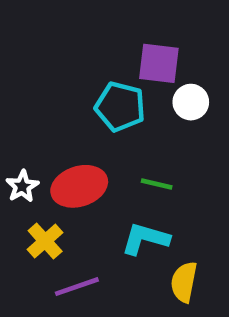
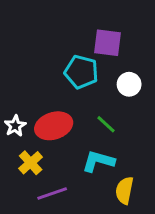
white circle: (191, 102) -> (129, 84), moved
green line: (157, 184) -> (106, 124), turned 30

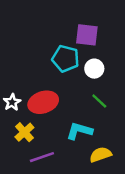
white circle: (129, 84) -> (94, 69), moved
green line: (106, 124) -> (99, 101), moved
yellow semicircle: (124, 190) -> (101, 155), turned 60

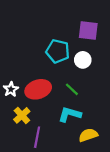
purple square: (87, 35) -> (88, 30), moved
green line: (99, 101) -> (72, 89), moved
purple line: (42, 157) -> (37, 137), turned -60

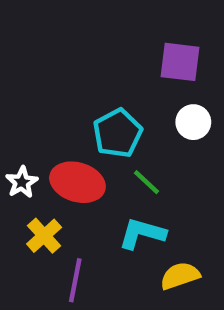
cyan pentagon: (58, 51) -> (118, 133), moved, turned 30
white circle: (83, 60) -> (193, 122), moved
red ellipse: (38, 89) -> (77, 182), turned 35

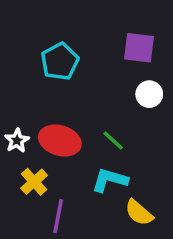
cyan pentagon: (118, 133) -> (60, 61), moved
yellow semicircle: (180, 276) -> (139, 213), turned -120

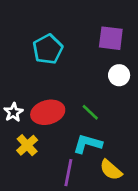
red ellipse: (60, 141) -> (48, 112), turned -32
purple line: (58, 216) -> (68, 173), moved

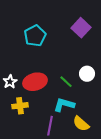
purple square: (111, 38) -> (81, 28), turned 36
white circle: (119, 75) -> (87, 74), moved
yellow cross: (27, 145) -> (20, 106), turned 35

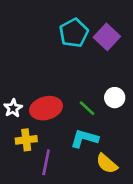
cyan pentagon: (35, 36) -> (74, 33), moved
purple line: (50, 126) -> (46, 162), moved

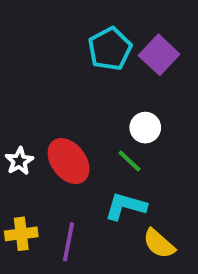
white circle: (115, 98) -> (145, 128), moved
red ellipse: (46, 108) -> (69, 161), turned 68
yellow cross: (26, 140) -> (21, 234), moved

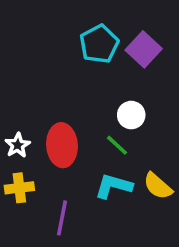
red ellipse: (69, 161) -> (62, 145), turned 33
yellow cross: (21, 234) -> (19, 188), moved
yellow semicircle: (159, 244) -> (158, 186), moved

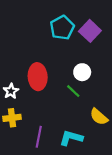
red ellipse: (62, 145) -> (38, 77), moved
cyan L-shape: (113, 186) -> (71, 138), moved

